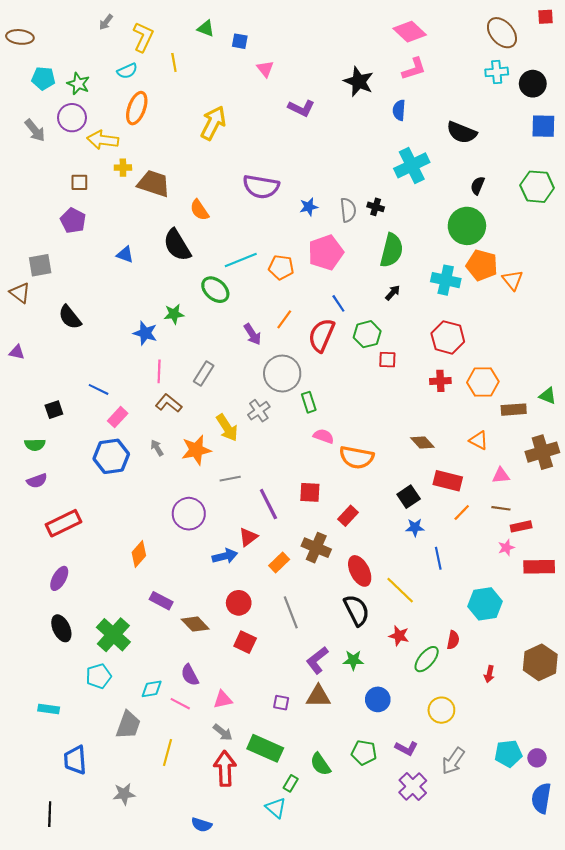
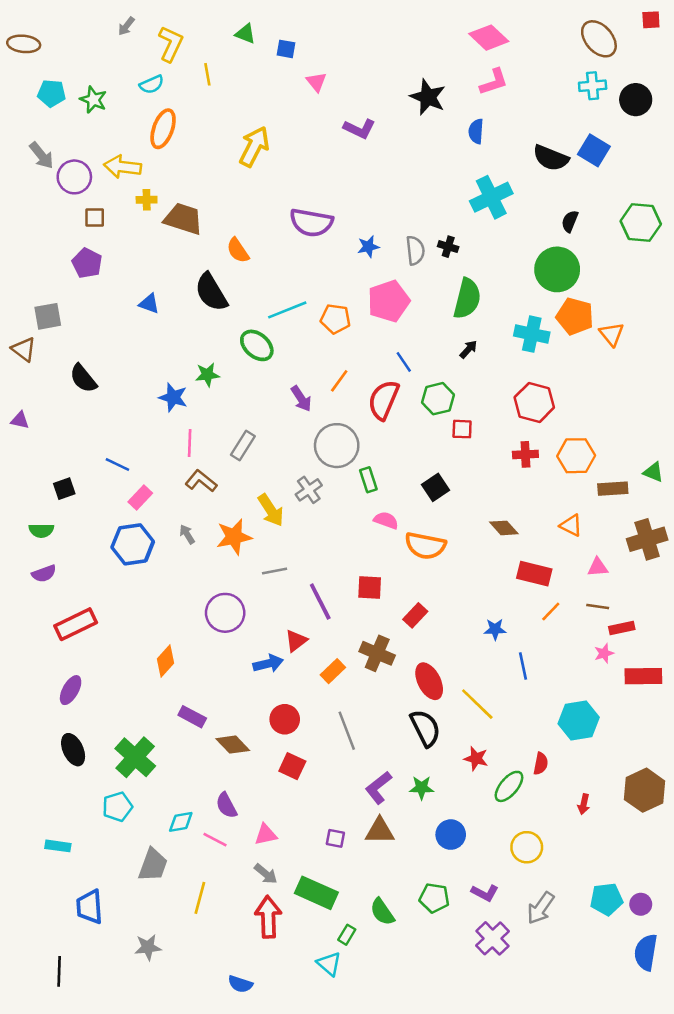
purple circle: (72, 118) -> (74, 177), moved
blue square: (543, 126) -> (594, 150), moved, turned 30
black square: (409, 497) -> (435, 487), moved

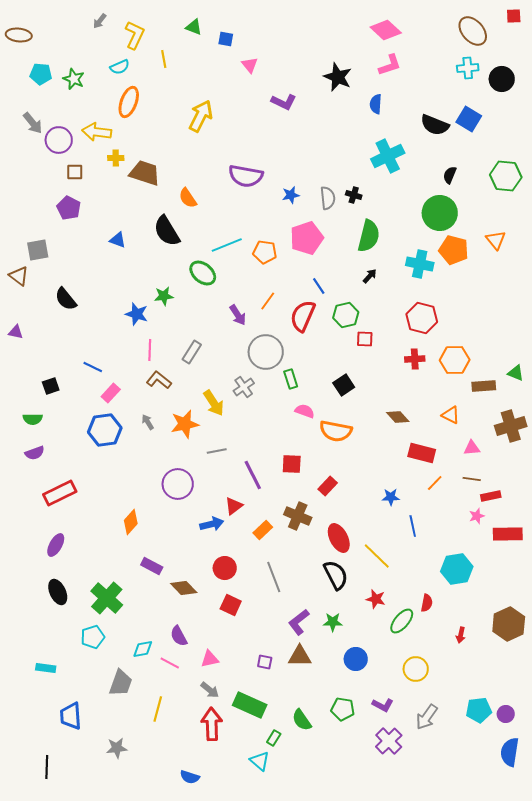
orange triangle: (612, 334) -> (496, 240), moved

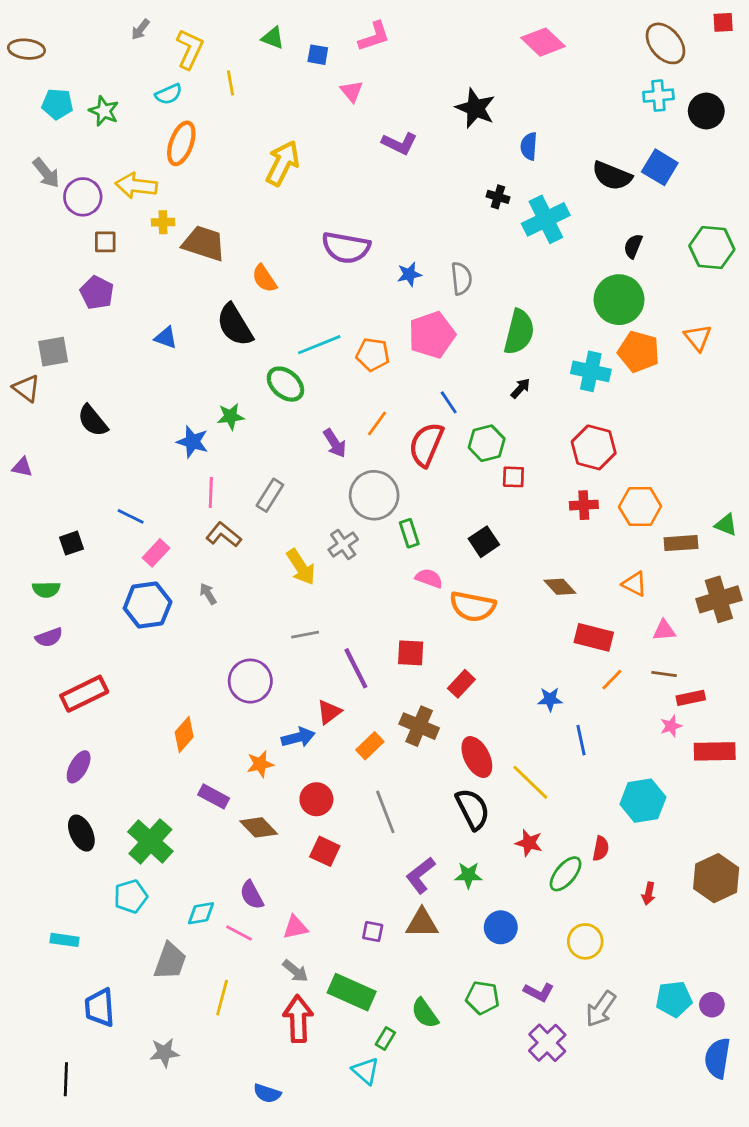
pink L-shape: (390, 65) -> (374, 36), moved
black cross: (354, 195) -> (498, 197), moved
orange star: (185, 424) -> (260, 764), moved, size x0.7

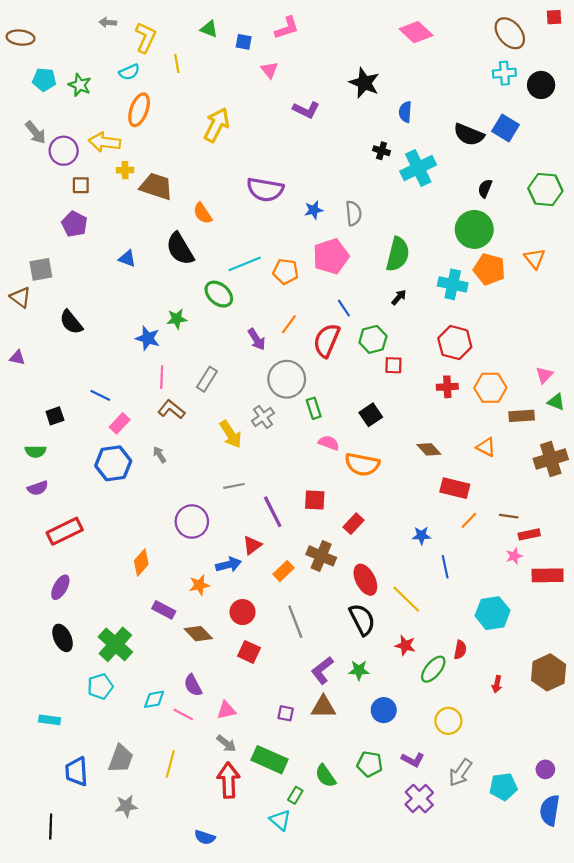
gray arrow: (140, 29) -> (108, 22), turned 56
pink triangle: (664, 630) -> (544, 375), moved, turned -42
gray trapezoid: (170, 961) -> (121, 759), moved
cyan pentagon: (674, 999) -> (503, 787), moved

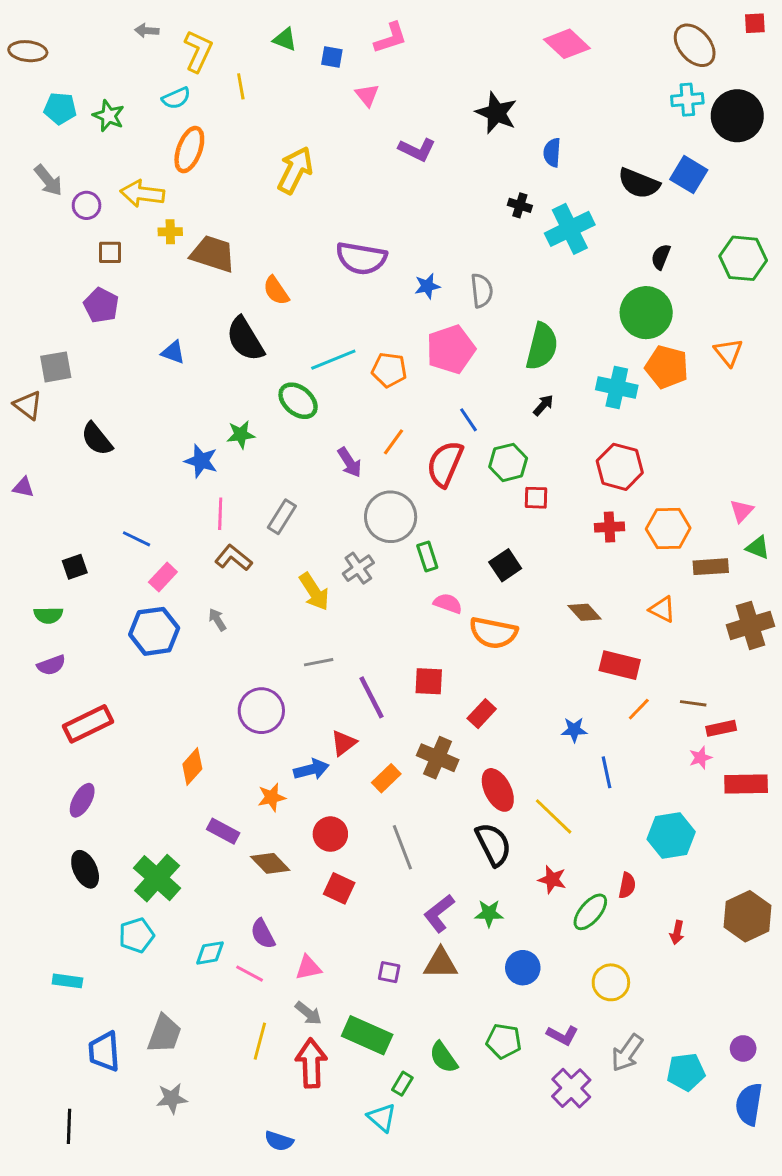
black circle: (541, 85) -> (737, 116), size x1.4
purple circle: (64, 151) -> (87, 205), size x0.7
yellow line: (170, 764) -> (260, 1041), moved

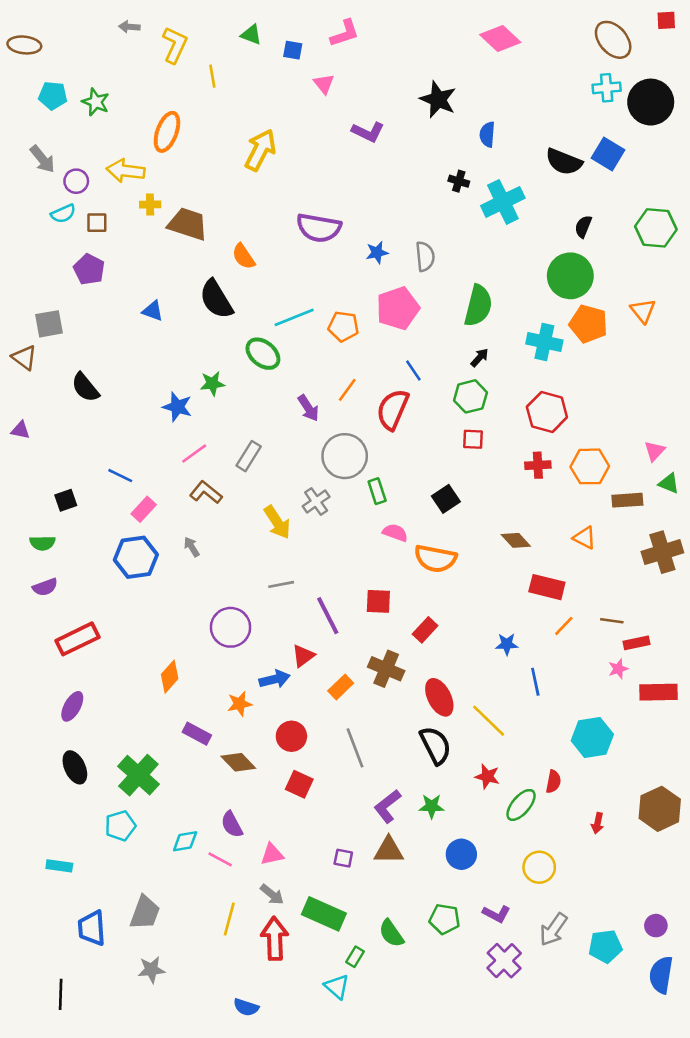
cyan semicircle: (176, 98) -> (63, 214), moved
green hexagon: (508, 462) -> (470, 396), moved
pink line: (220, 514) -> (194, 454), turned 52

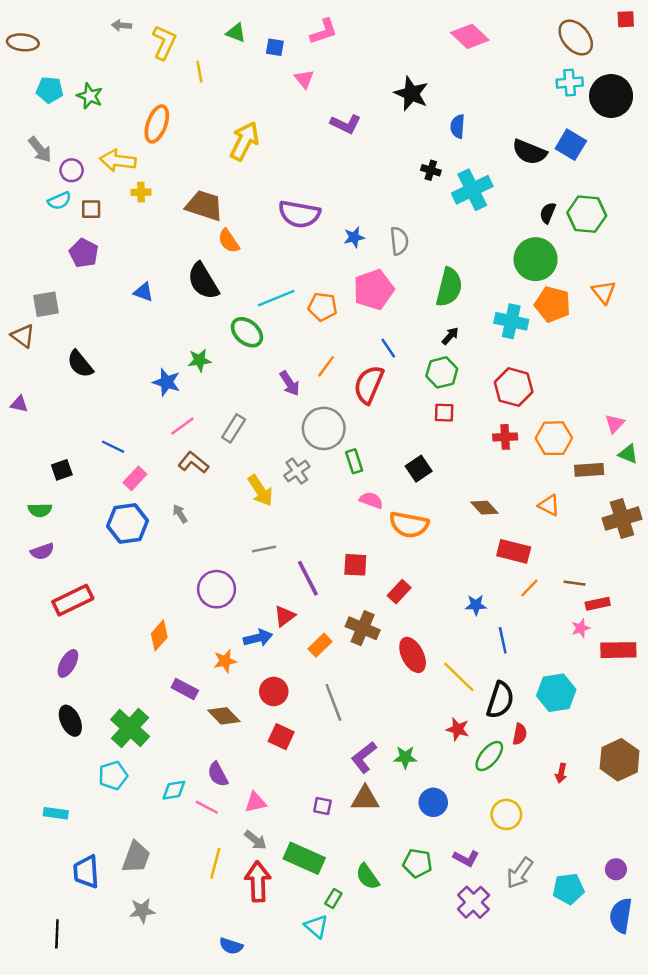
brown trapezoid: (188, 224) -> (204, 206), moved
green hexagon: (656, 228) -> (587, 214), moved
black semicircle: (435, 745) -> (500, 700), moved, turned 45

